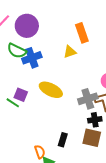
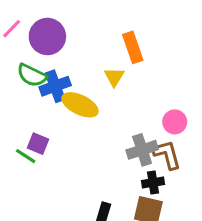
yellow triangle: (70, 52) -> (114, 77), turned -40
yellow ellipse: (51, 90) -> (80, 105), moved

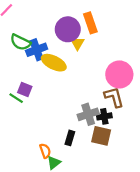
purple circle: (47, 36) -> (68, 29), moved
pink circle: (175, 122) -> (119, 74), size x1.6
gray cross: (142, 150) -> (88, 114), moved

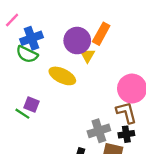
orange rectangle: (90, 23) -> (101, 34), turned 48
blue cross: (37, 50) -> (31, 38), moved
black cross: (104, 116) -> (126, 134), moved

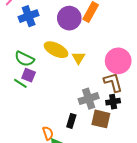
green semicircle: (27, 54) -> (24, 59), moved
yellow triangle: (87, 55) -> (78, 58), moved

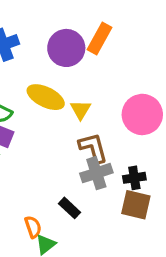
brown L-shape: (113, 82) -> (93, 148), moved
brown square: (101, 119) -> (136, 205), moved
black rectangle: (71, 121) -> (69, 208), turned -64

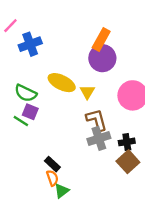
purple circle: (66, 48) -> (102, 58), moved
brown square: (136, 205) -> (128, 162), turned 35
black rectangle: (69, 208) -> (52, 164), moved

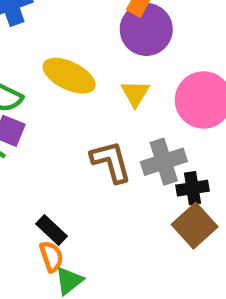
yellow triangle: (87, 92) -> (135, 93), moved
brown L-shape: (97, 120) -> (111, 162), moved
gray cross: (99, 138) -> (164, 162), moved

